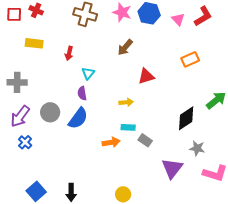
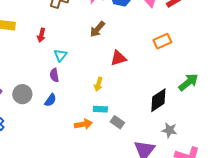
yellow arrow: (126, 102) -> (98, 84), turned 112
blue semicircle: (78, 118) -> (50, 100), size x0.6

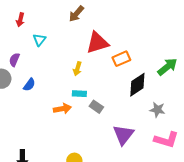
orange rectangle: (162, 41) -> (121, 59), moved
red triangle: (118, 58) -> (97, 43), size x1.4
purple semicircle: (54, 75) -> (14, 60), moved, turned 32
gray star: (169, 130) -> (157, 110), moved

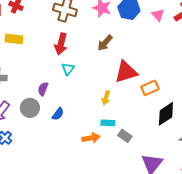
red arrow: (20, 20) -> (61, 44), moved, size x1.5

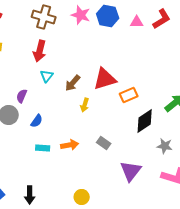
pink triangle: (158, 15) -> (137, 22), turned -48
brown arrow: (105, 43) -> (73, 83), moved
cyan rectangle: (108, 123) -> (43, 148), moved

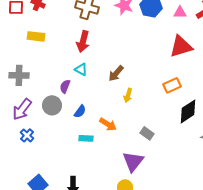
cyan triangle: (47, 76) -> (81, 69), moved, turned -40
red triangle: (105, 79) -> (181, 46), moved
orange arrow: (70, 145) -> (108, 124), moved, turned 42
purple triangle: (131, 171) -> (133, 161), moved

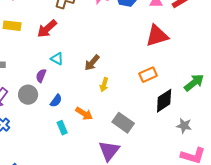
red arrow: (83, 41) -> (47, 29), moved, turned 35
gray rectangle: (147, 133) -> (123, 123), size x1.5
cyan rectangle: (86, 138) -> (62, 128), turned 64

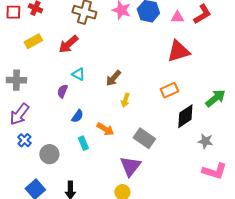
yellow rectangle: (12, 26) -> (33, 41), turned -36
gray circle: (28, 95) -> (49, 154), moved

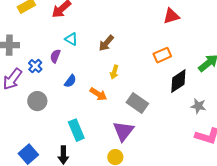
red triangle: (178, 51) -> (171, 16), size x0.7
yellow arrow: (125, 100) -> (114, 72), moved
blue cross: (24, 140) -> (35, 66), moved
cyan rectangle: (83, 143) -> (76, 130), moved, size x1.5
gray circle: (49, 154) -> (37, 101), moved

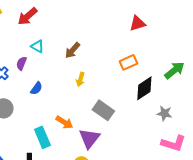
orange arrow: (98, 94) -> (64, 122), moved

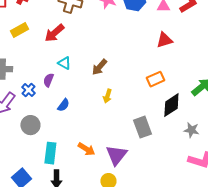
gray rectangle: (103, 110) -> (142, 127), moved, turned 35
orange arrow: (64, 122) -> (86, 149), moved
cyan rectangle: (42, 137) -> (50, 153), moved, turned 30

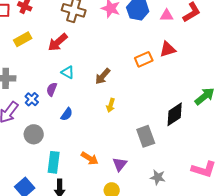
orange rectangle: (155, 79) -> (144, 59), moved
gray star: (191, 130) -> (158, 177), moved
purple triangle: (116, 155) -> (120, 164), size x0.7

